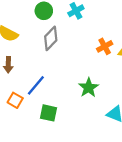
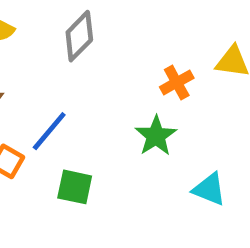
orange cross: (105, 46) -> (177, 82), moved

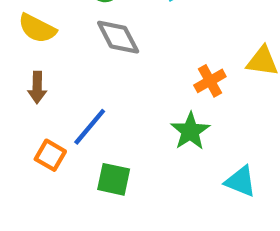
gray diamond: (79, 36) -> (118, 37), turned -72

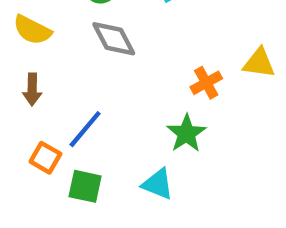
green square: (114, 179) -> (85, 186), moved
cyan triangle: (241, 181) -> (158, 184), moved

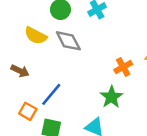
yellow semicircle: (32, 30) -> (36, 36), moved
brown arrow: (32, 89) -> (20, 71), turned -66

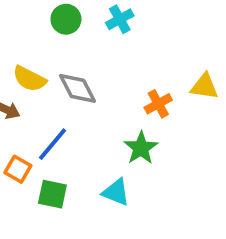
yellow semicircle: (36, 36) -> (29, 79), moved
gray diamond: (68, 41) -> (77, 88), moved

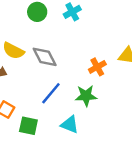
blue line: (52, 144) -> (51, 93), moved
green star: (141, 148) -> (86, 96), turned 30

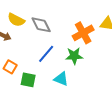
orange cross: (97, 67) -> (83, 33), size x1.5

